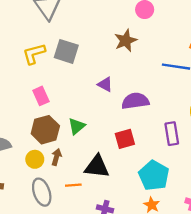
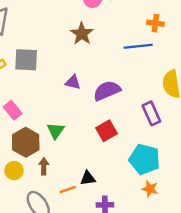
yellow circle: (35, 159) -> (14, 171), moved
black triangle: (97, 166) -> (88, 178), moved, size x0.6

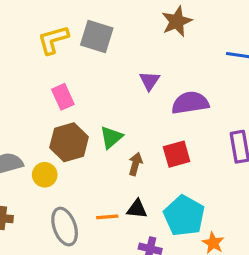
purple triangle: (73, 82) -> (149, 81), turned 35
cyan pentagon: (144, 159) -> (184, 216), moved
brown arrow: (44, 166) -> (135, 164), moved

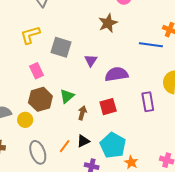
gray square: (97, 37) -> (61, 47), moved
black triangle: (137, 209) -> (83, 141), turned -32
orange line: (107, 217) -> (65, 146), turned -48

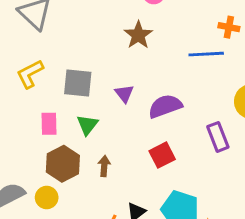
pink rectangle: (36, 71) -> (49, 124), turned 35
green triangle: (67, 96) -> (87, 125), moved
brown arrow: (82, 113) -> (104, 166), moved

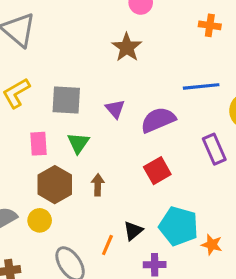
orange cross: (229, 27) -> (210, 25), moved
blue line: (206, 54) -> (201, 86), moved

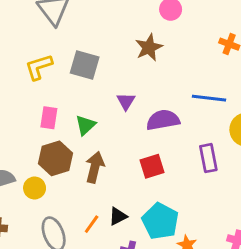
gray square: (66, 100) -> (85, 65), moved
brown arrow: (98, 185) -> (95, 167), size x1.5

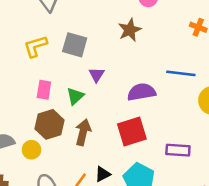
purple triangle: (126, 101) -> (97, 75), moved
purple rectangle: (208, 158) -> (178, 150), moved, turned -75
red square: (152, 166) -> (132, 131), size x1.4

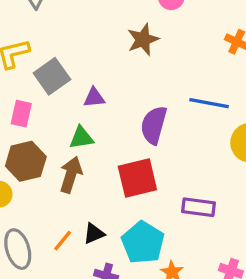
gray square: (75, 45) -> (52, 76), moved, turned 35
purple triangle: (97, 75) -> (94, 98), turned 49
purple semicircle: (141, 92) -> (154, 125), turned -68
green triangle: (75, 96) -> (81, 138), moved, turned 30

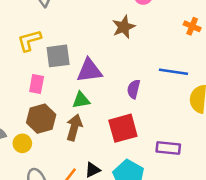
gray square: (52, 76) -> (58, 56), turned 30
purple triangle: (94, 98) -> (89, 71), size x1.6
purple semicircle: (154, 125) -> (134, 89), size x0.7

